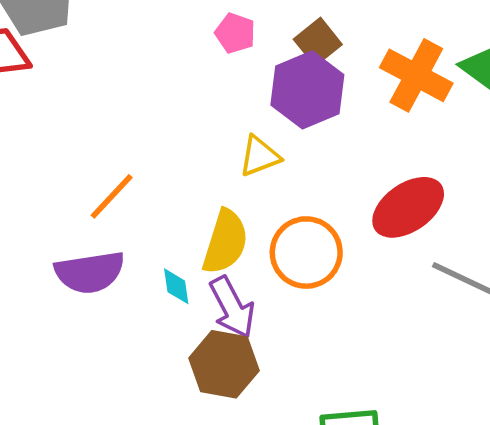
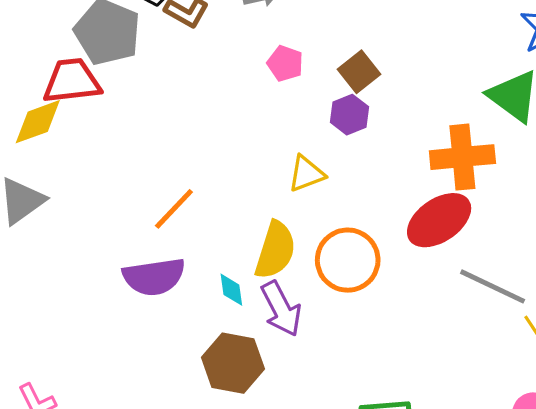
orange cross: (416, 75) -> (462, 157), moved, turned -34
purple hexagon: (307, 90) -> (349, 115), size x0.6
brown hexagon: (224, 364) -> (233, 363), moved

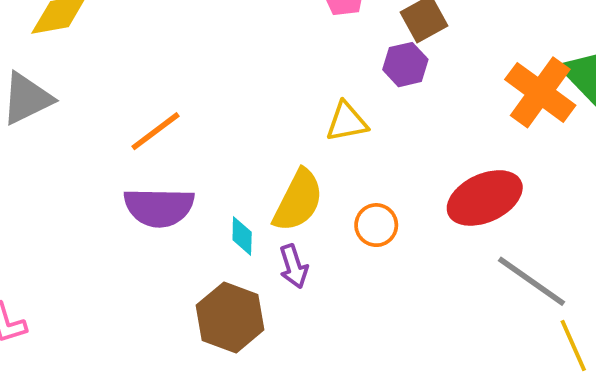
orange cross: (462, 157) -> (540, 92), moved, turned 32
orange line: (174, 209) -> (156, 131), moved
orange circle: (348, 260) -> (376, 225), size x0.6
purple arrow: (281, 309) -> (294, 266), size x0.7

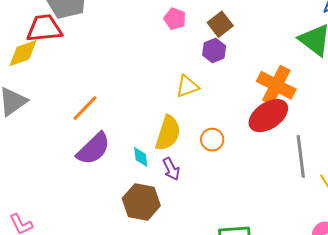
orange cross: (540, 92) -> (276, 85), moved
purple semicircle: (159, 207) -> (93, 149), turned -36
gray line: (531, 281) -> (301, 156), turned 57

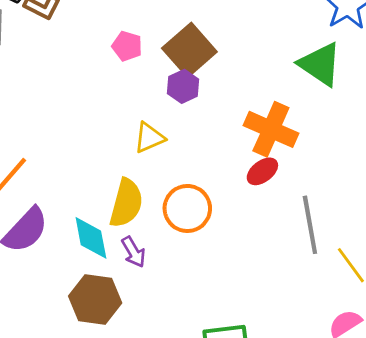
brown square: (220, 24) -> (189, 50), size x1.5
red ellipse: (268, 116) -> (262, 171), size x0.6
orange circle: (212, 140) -> (187, 208), size x1.5
cyan diamond: (141, 157) -> (91, 238), size x1.6

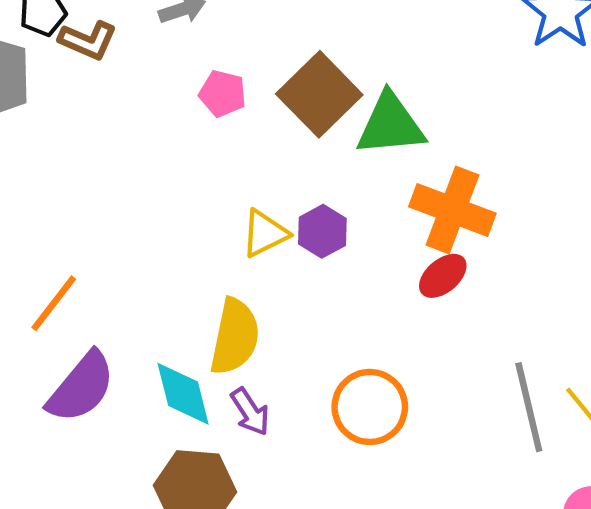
green triangle: (320, 64) -> (390, 125), moved, turned -36
purple hexagon: (183, 86) -> (322, 231), moved
orange circle: (187, 208) -> (370, 407), moved
gray line: (310, 225) -> (529, 407), moved

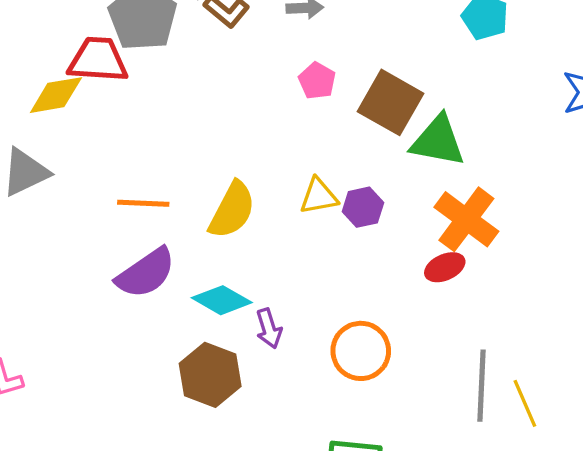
brown square: (319, 94) -> (391, 102), turned -32
orange line: (54, 303) -> (143, 203), turned 39
yellow semicircle: (235, 337) -> (232, 210), moved
cyan diamond: (183, 394) -> (222, 300), turned -62

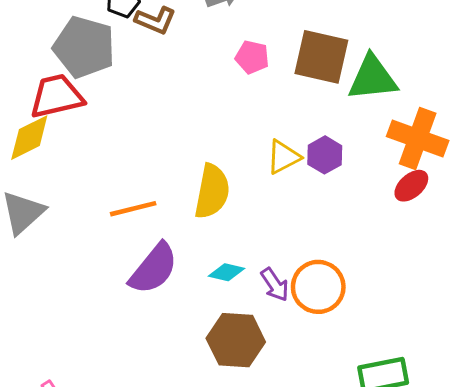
cyan diamond: (222, 300) -> (227, 272), size x0.7
orange circle: (361, 351) -> (318, 287), moved

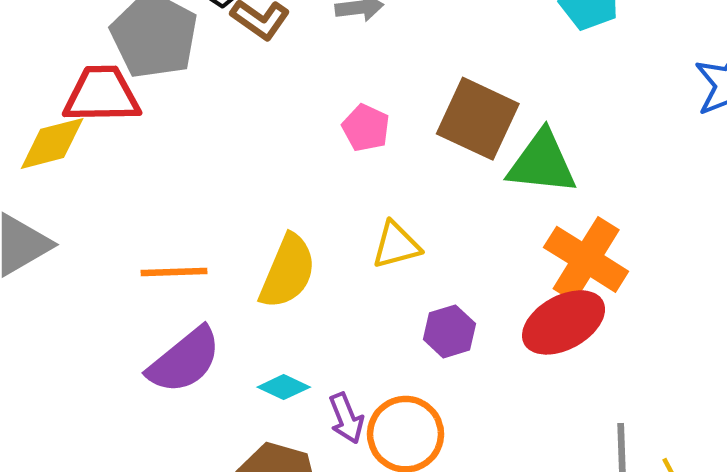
pink pentagon: (252, 57) -> (366, 128), moved
purple hexagon: (325, 155) -> (449, 331), moved
red ellipse: (411, 186) -> (564, 322), size x1.6

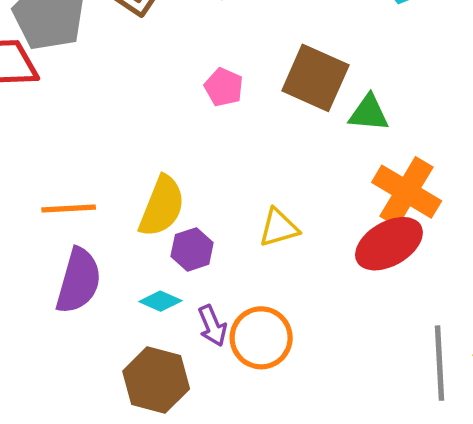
green triangle: (542, 163) -> (369, 113), size x0.7
yellow triangle: (396, 245) -> (279, 228), moved
purple hexagon: (449, 331) -> (192, 249), moved
purple semicircle: (184, 360) -> (79, 281), turned -34

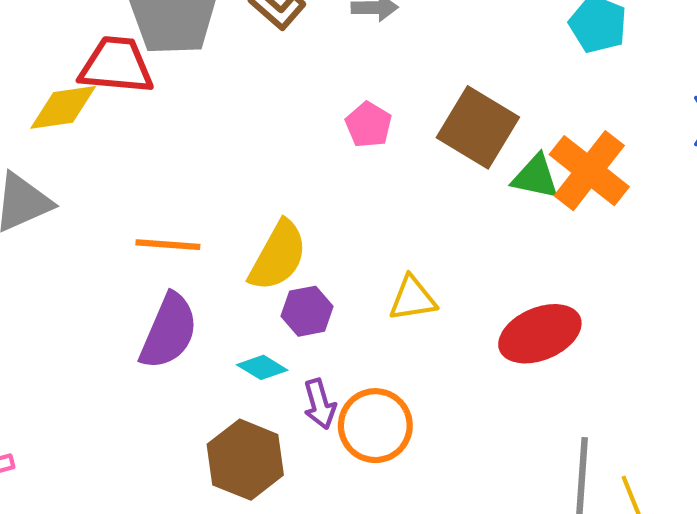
orange cross: (407, 192) -> (589, 171), moved

